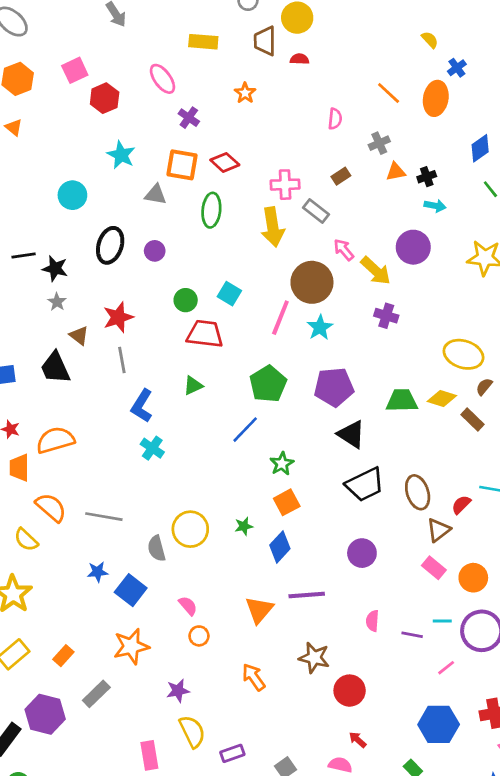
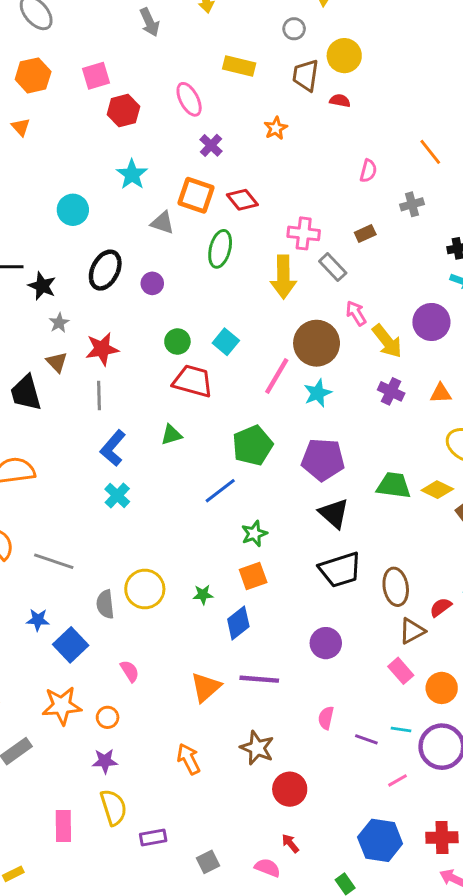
orange triangle: (396, 172) -> (441, 393), moved
gray star: (57, 302) -> (59, 323), moved
orange circle: (199, 636) -> (108, 717), moved

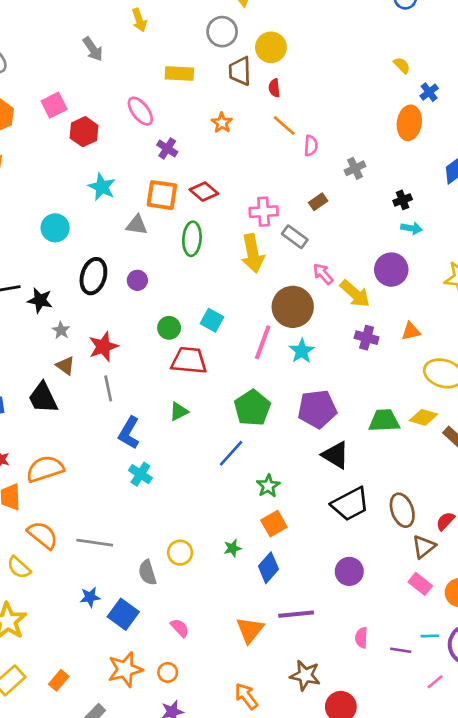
gray circle: (294, 29) -> (222, 32), size x1.5
red semicircle: (340, 101) -> (274, 88), turned -96
orange line: (430, 152) -> (284, 125), moved
yellow circle: (145, 589) -> (180, 553), size x0.7

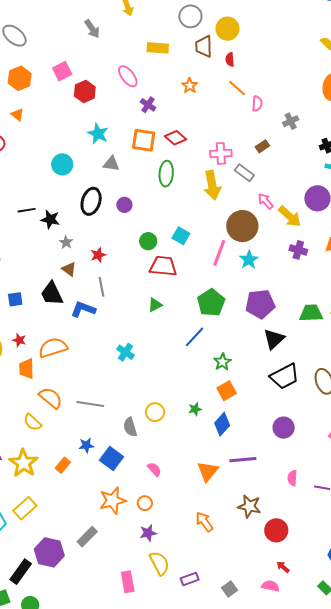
gray triangle: (137, 225) -> (111, 164), moved
red star: (103, 347) -> (98, 255), size x0.7
blue L-shape: (129, 433) -> (83, 309), moved, turned 80
black triangle: (336, 455) -> (274, 339), turned 45
orange rectangle: (59, 680) -> (63, 465), moved

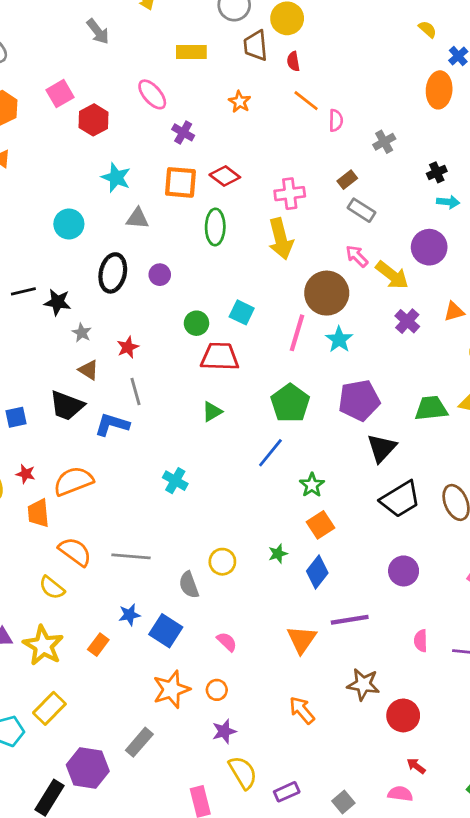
gray rectangle: (244, 173) -> (361, 210), moved
purple cross: (298, 250) -> (407, 321), turned 30
black trapezoid: (52, 294) -> (67, 406), turned -40

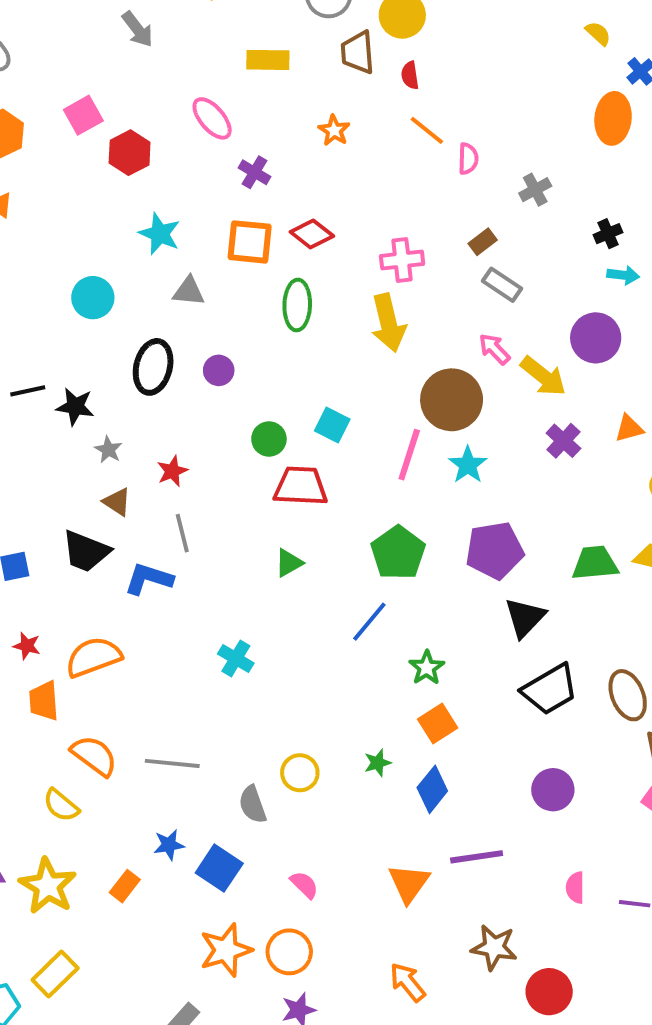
orange circle: (217, 690) -> (289, 952), size x1.5

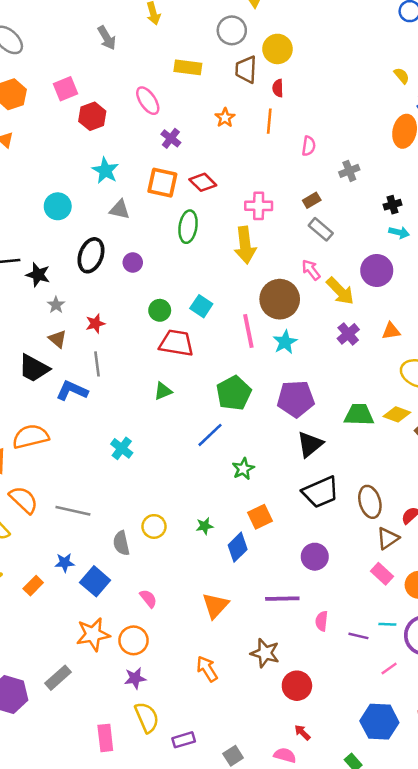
orange line: (427, 130) -> (269, 121), moved, turned 50
pink line: (409, 455) -> (248, 331), turned -36
orange square: (438, 723) -> (260, 517), moved
purple line: (477, 857) -> (282, 599), moved

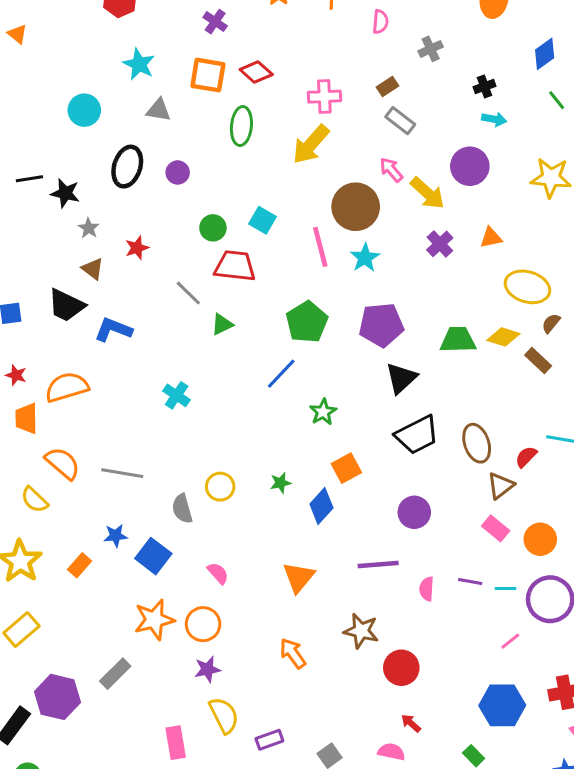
yellow arrow: (245, 245) -> (311, 144), turned 51
gray line: (97, 364) -> (188, 293), moved, turned -35
purple line: (358, 636) -> (470, 582), moved

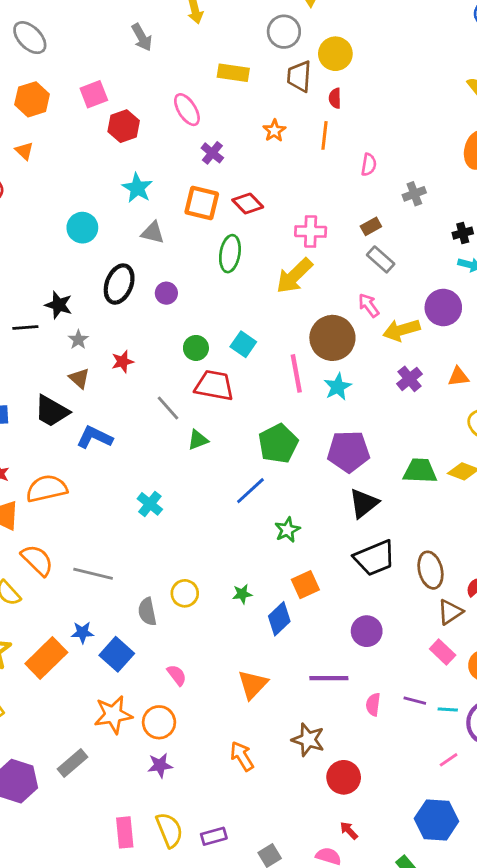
black line: (29, 179) -> (25, 328), moved
yellow arrow: (428, 193) -> (401, 330), turned 117
orange rectangle: (80, 565) -> (46, 658), size x1.8
yellow semicircle: (224, 715) -> (169, 830), moved

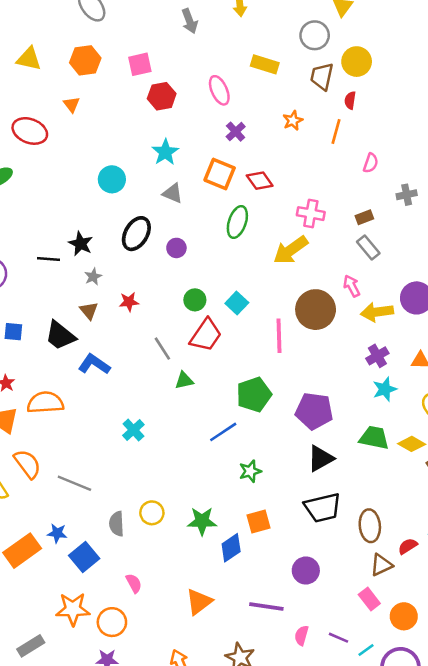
red trapezoid: (214, 385) -> (206, 335), turned 105
cyan star: (338, 387) -> (385, 389), moved
green star: (242, 594) -> (202, 521), size x1.6
cyan line: (448, 710) -> (366, 650), turned -48

